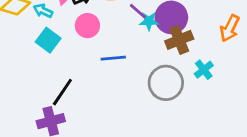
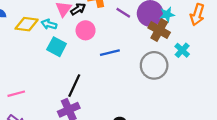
cyan star: (149, 21) -> (167, 14), moved
brown cross: (179, 40) -> (159, 30), turned -30

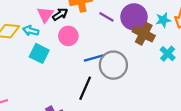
cyan star: (167, 14) -> (163, 20), moved
gray circle: (154, 65) -> (113, 65), moved
black line: (74, 86) -> (85, 88), moved

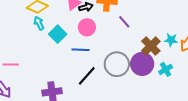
purple circle: (134, 17) -> (142, 64), moved
cyan arrow: (31, 31) -> (39, 23), moved, turned 32
blue line: (94, 58) -> (81, 50), moved

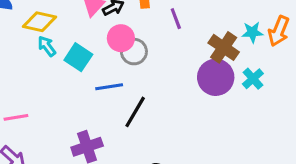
purple line: (124, 22) -> (176, 19), turned 32
blue line: (81, 50) -> (109, 87), moved
gray circle: (117, 64) -> (134, 52), moved, size x0.7

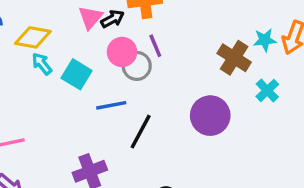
purple line: (176, 19) -> (155, 46), moved
purple circle: (216, 77) -> (210, 116), moved

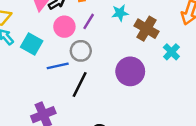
cyan star: (265, 40) -> (120, 13), moved
purple line: (155, 46) -> (89, 21), turned 56
gray circle: (137, 66) -> (81, 51), moved

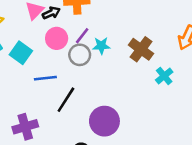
cyan star: (120, 13) -> (101, 46), moved
gray circle: (81, 51) -> (80, 55), moved
purple circle: (130, 71) -> (104, 121), moved

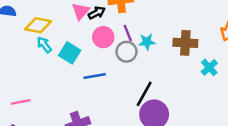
purple line: (82, 36) -> (128, 33), turned -56
brown cross: (141, 49) -> (185, 43), turned -30
black line: (66, 100) -> (144, 94), moved

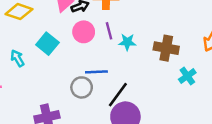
cyan arrow: (44, 45) -> (17, 58), moved
gray circle: (126, 52) -> (82, 87), moved
blue line: (95, 76) -> (96, 72), moved

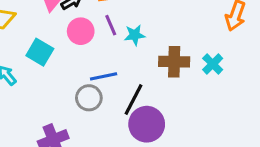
brown cross: (166, 48) -> (174, 62), moved

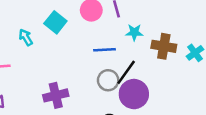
cyan star: (135, 35) -> (134, 32), moved
gray circle: (89, 98) -> (108, 80), moved

